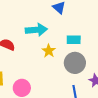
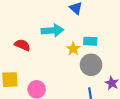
yellow star: (49, 51) -> (73, 49), moved

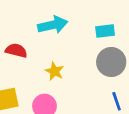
yellow star: (73, 49) -> (54, 71), moved

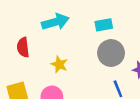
red semicircle: (16, 51) -> (23, 47), turned -108

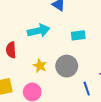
gray circle: (111, 53) -> (67, 66), moved

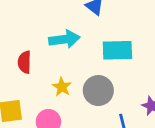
cyan rectangle: (78, 35) -> (117, 50), size x1.5

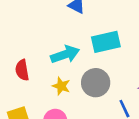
cyan arrow: (64, 39) -> (65, 54), moved

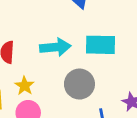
yellow star: (61, 86) -> (24, 86), moved

